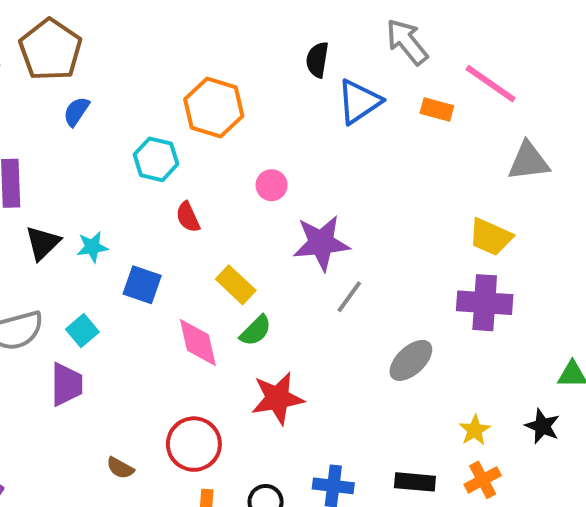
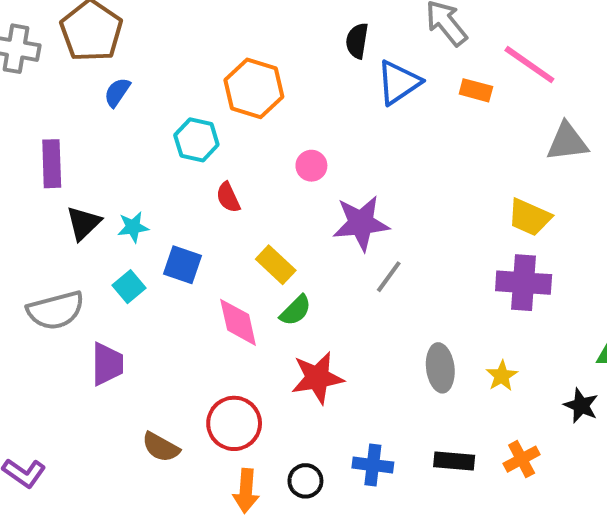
cyan square: (82, 331) -> (129, 287), moved
gray ellipse: (411, 360) -> (440, 368), moved, turned -54
yellow star: (475, 430) -> (502, 376), moved
brown semicircle: (120, 468) -> (161, 447), size x1.4

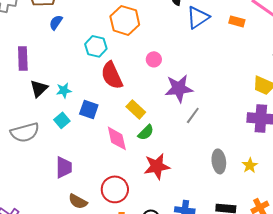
red semicircle: (228, 197) -> (112, 75), size x1.8
purple trapezoid: (107, 364) -> (64, 167), moved

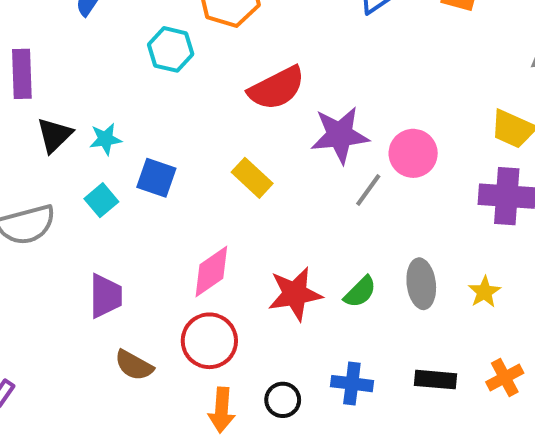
pink circle: (154, 59) -> (413, 153), moved, size x1.5
red semicircle: (112, 75) -> (277, 88), moved, turned -92
green semicircle: (146, 132) -> (360, 292), moved
pink diamond: (117, 138) -> (211, 272), moved, turned 68

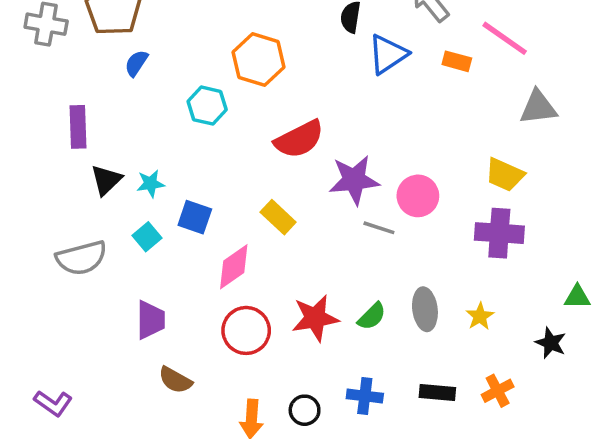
gray line: (368, 190) -> (379, 228), turned 72
pink diamond: (211, 272) -> (234, 267), moved
red circle: (209, 341) -> (246, 330), moved

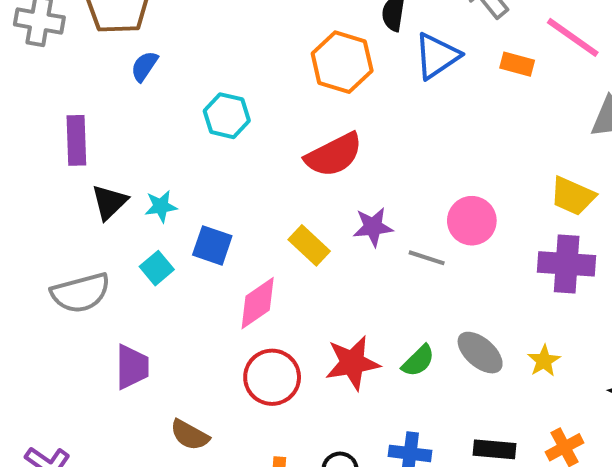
orange hexagon: (259, 60) -> (342, 62), moved
purple star: (354, 180) -> (373, 227), moved, size x0.7
gray ellipse: (425, 309) -> (480, 353), turned -42
purple trapezoid: (151, 320) -> (132, 367), moved

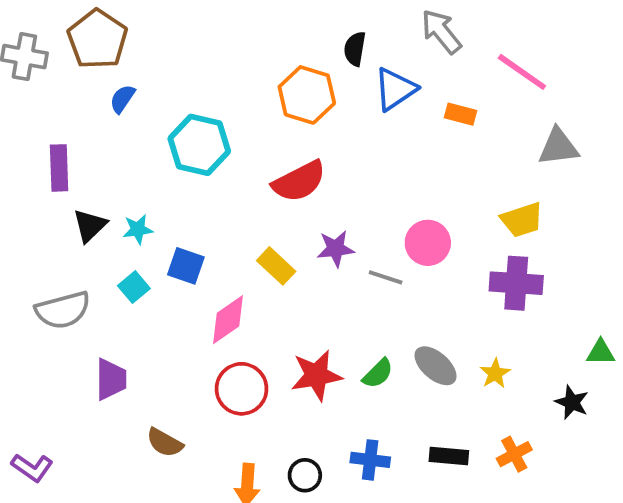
orange rectangle: (517, 64) -> (460, 114), moved
cyan hexagon: (227, 116) -> (199, 145), size x1.4
yellow trapezoid: (573, 196) -> (522, 220), turned -42

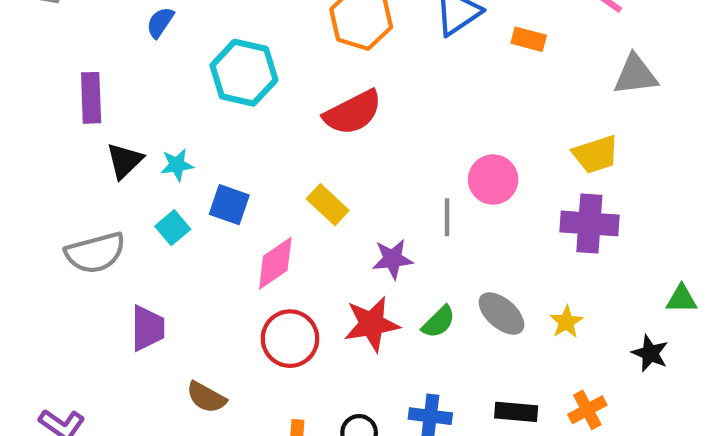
purple star: (336, 249) -> (393, 259), moved
gray line: (386, 277) -> (447, 217), turned 72

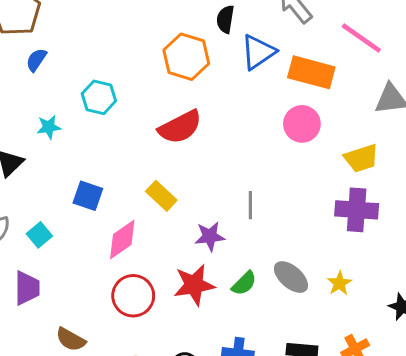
orange rectangle: (529, 39) -> (311, 72), size x1.8
cyan hexagon: (244, 73) -> (99, 97), size x0.7
cyan star: (177, 165) -> (49, 127), moved
pink circle: (493, 179) -> (302, 124), moved
cyan square: (173, 228) -> (39, 235), moved

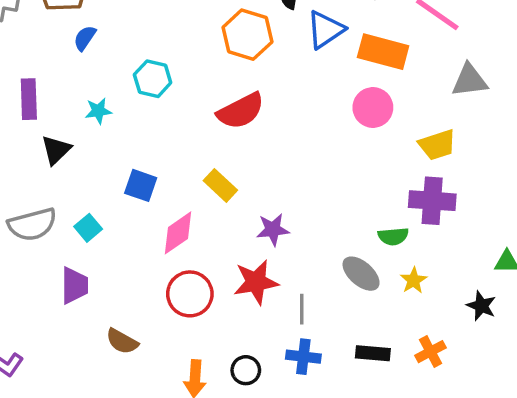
gray line: (250, 205) -> (302, 309), moved
green semicircle: (244, 283) -> (393, 236), moved, turned 40

